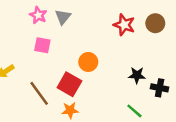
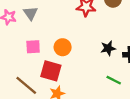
pink square: (42, 45) -> (33, 47), moved

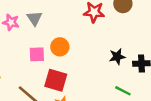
orange circle: (63, 47) -> (60, 47), moved

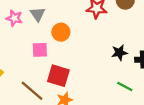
orange circle: (60, 47) -> (61, 32), moved

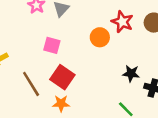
orange circle: (61, 32) -> (100, 37), moved

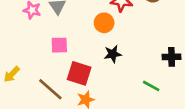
black star: (131, 73) -> (113, 54), moved

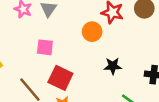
black star: (113, 54) -> (113, 66), moved

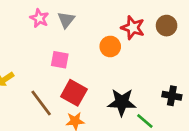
black star: (113, 66) -> (122, 102), moved, size x1.5

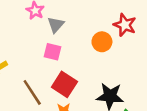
gray triangle: (66, 20) -> (56, 25), moved

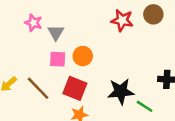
orange circle: (102, 42) -> (83, 56), moved
brown line: (32, 92) -> (38, 88), moved

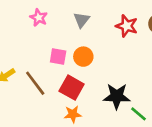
gray triangle: (56, 33) -> (81, 20), moved

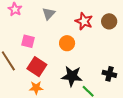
orange circle: (83, 57) -> (67, 43), moved

